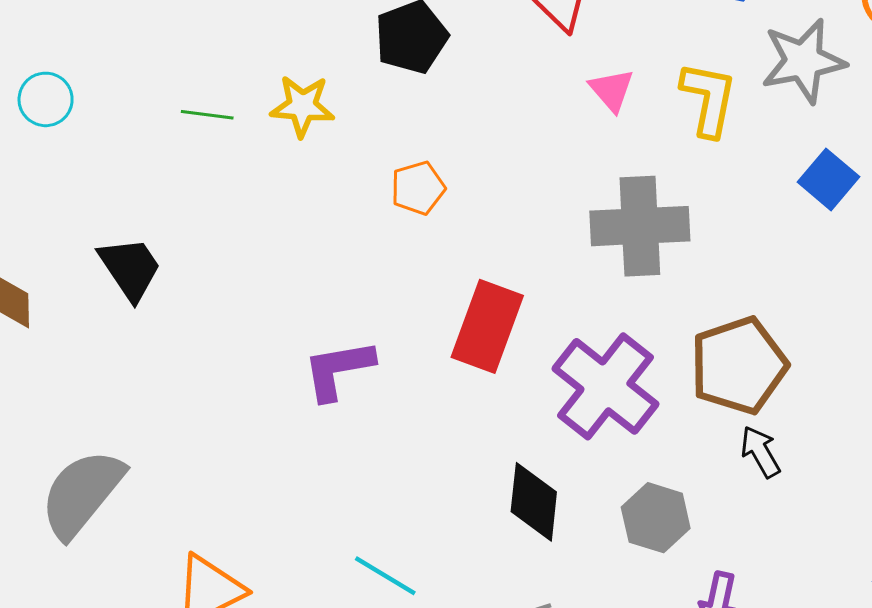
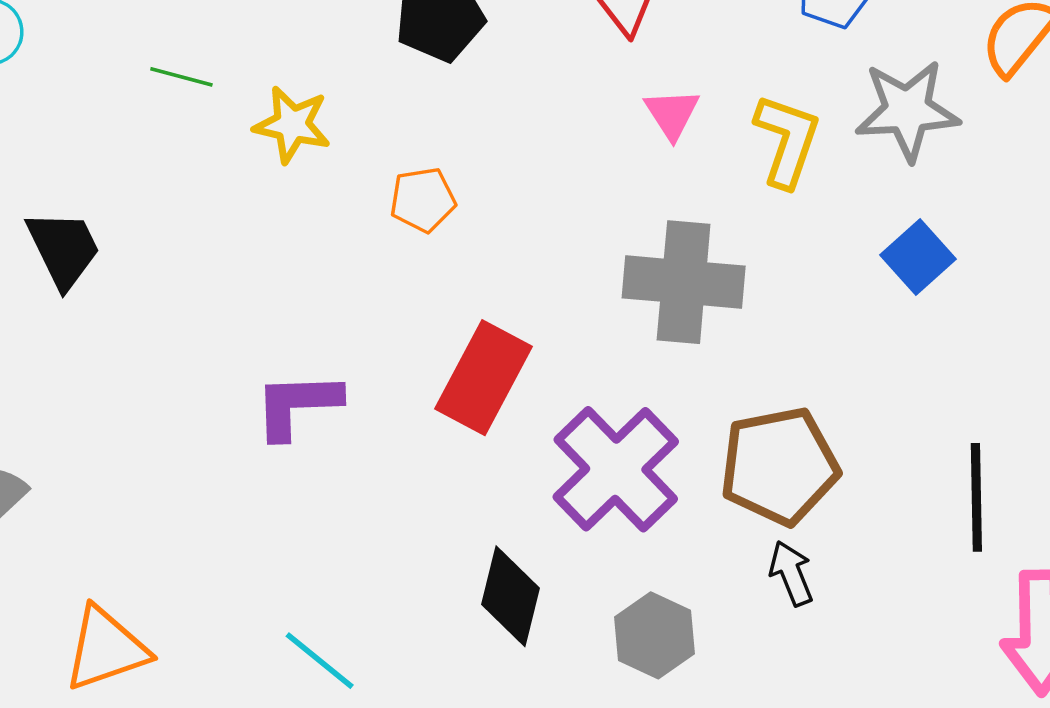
yellow star: (302, 106) -> (292, 125), moved

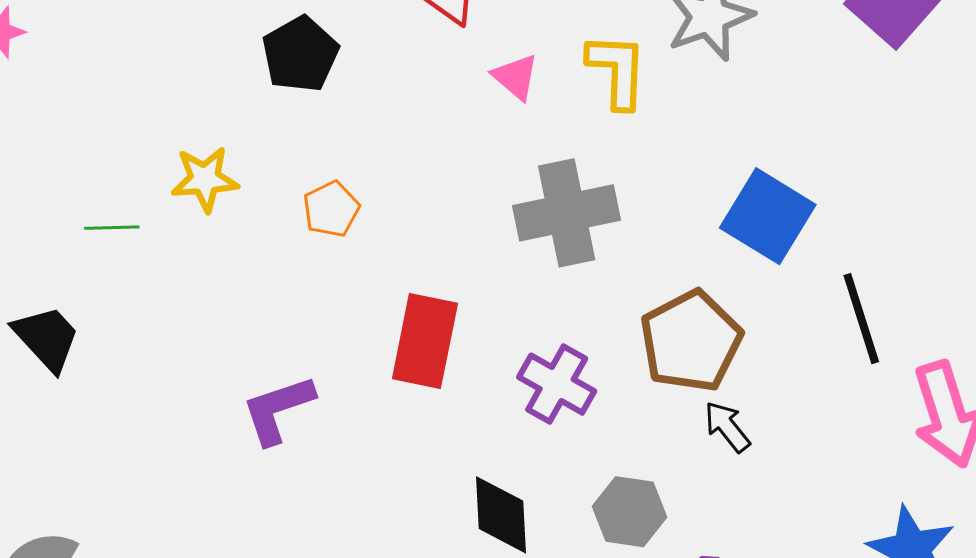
green line: (181, 77) -> (112, 228), moved
blue square: (918, 257) -> (768, 216), moved, size x1.5
purple cross: (616, 469) -> (557, 384), size x0.7

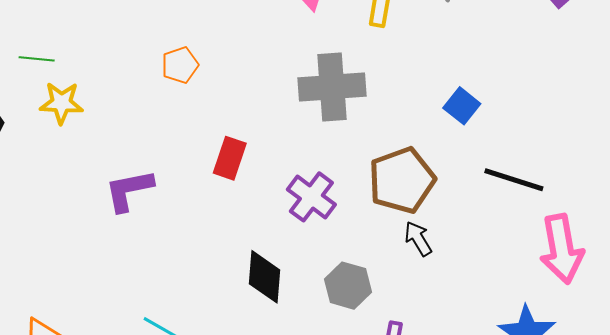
yellow star: (205, 179) -> (61, 103), moved
blue square: (768, 216) -> (462, 106), size x0.6
black line: (861, 319) -> (514, 180), turned -62
red rectangle: (425, 341) -> (230, 158), size x0.7

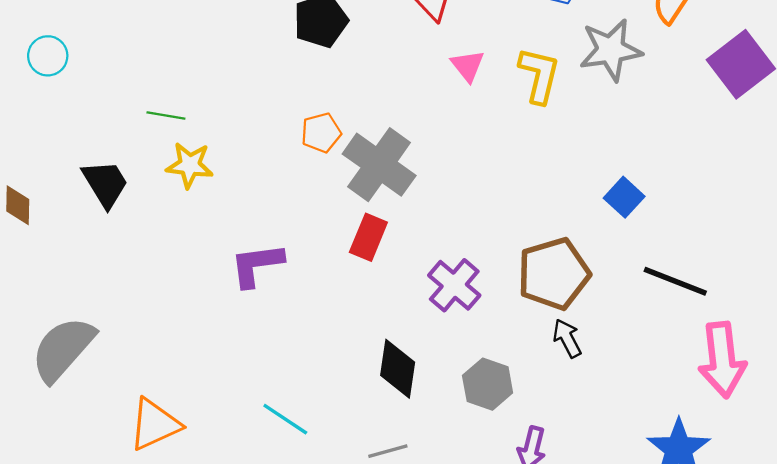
gray cross: (332, 87) -> (379, 165), moved, turned 36

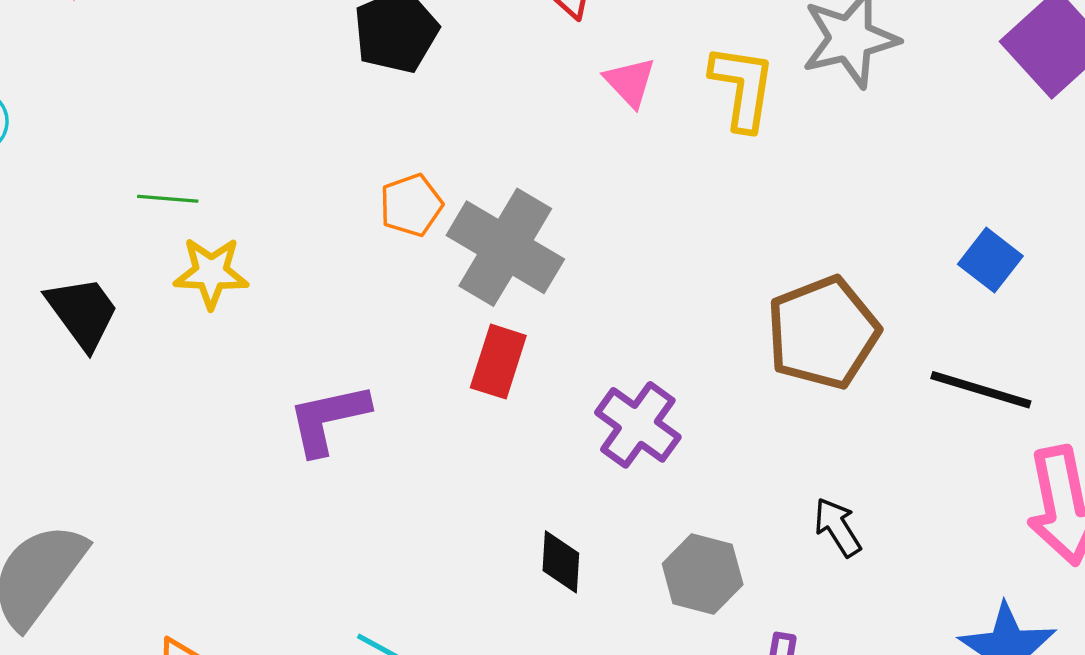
blue square: (624, 197) -> (990, 260), moved
brown pentagon: (554, 274) -> (823, 333), moved
black arrow: (567, 338) -> (838, 527), moved
black diamond: (398, 369) -> (561, 562), size x0.7

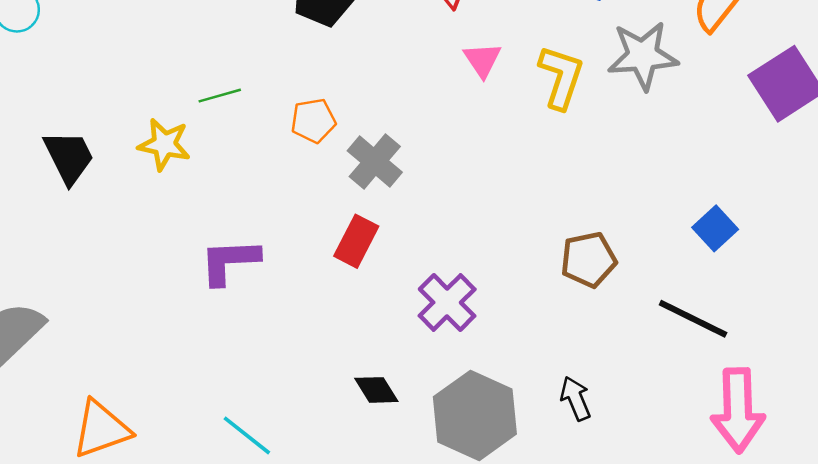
green line: (168, 199) -> (220, 96), moved, turned -30
gray cross: (505, 247) -> (375, 162), size x0.7
brown pentagon: (823, 333) -> (589, 260), size x0.7
black diamond: (561, 562) -> (376, 390), turned -45
gray hexagon: (703, 574) -> (475, 415), size x1.5

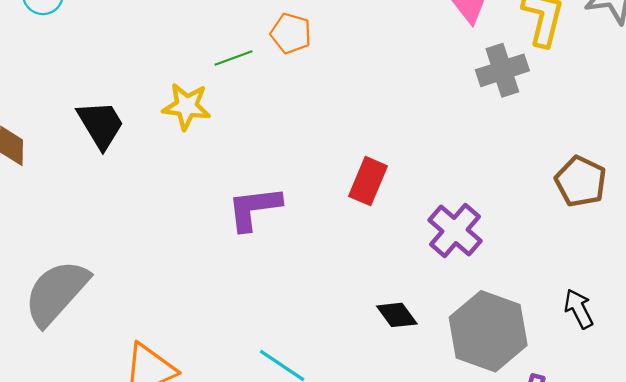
orange pentagon: (313, 121) -> (291, 33), moved, turned 30
gray cross: (375, 162) -> (502, 70), moved, turned 36
brown pentagon: (589, 260) -> (581, 181), turned -30

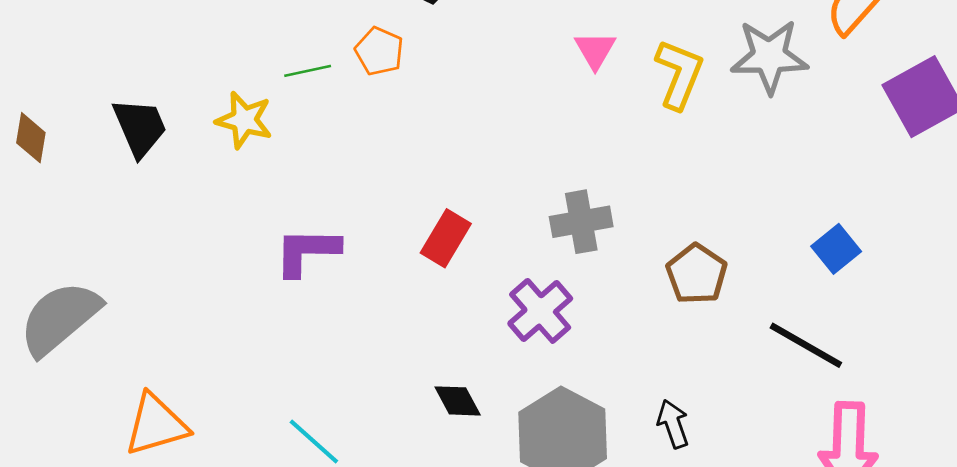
gray cross: (502, 70) -> (581, 222), moved

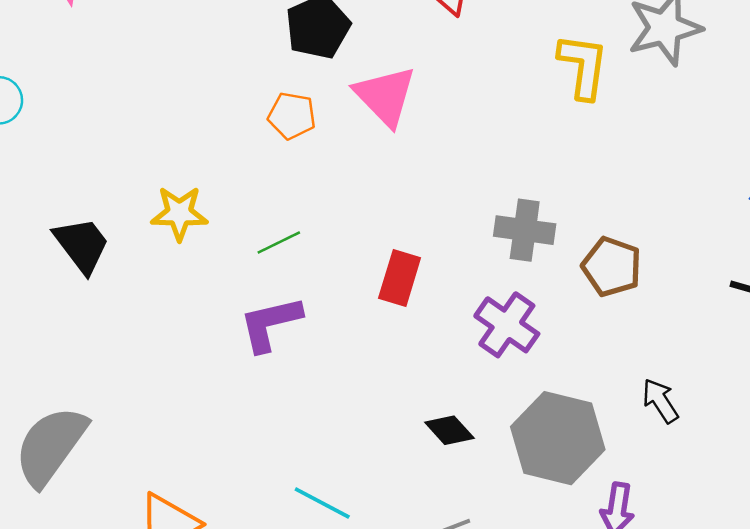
pink triangle: (595, 50) -> (385, 96), moved, size x1.6
green line: (308, 71) -> (279, 243), moved
gray cross: (581, 222) -> (525, 230), turned 32
brown pentagon: (697, 274) -> (612, 267), moved

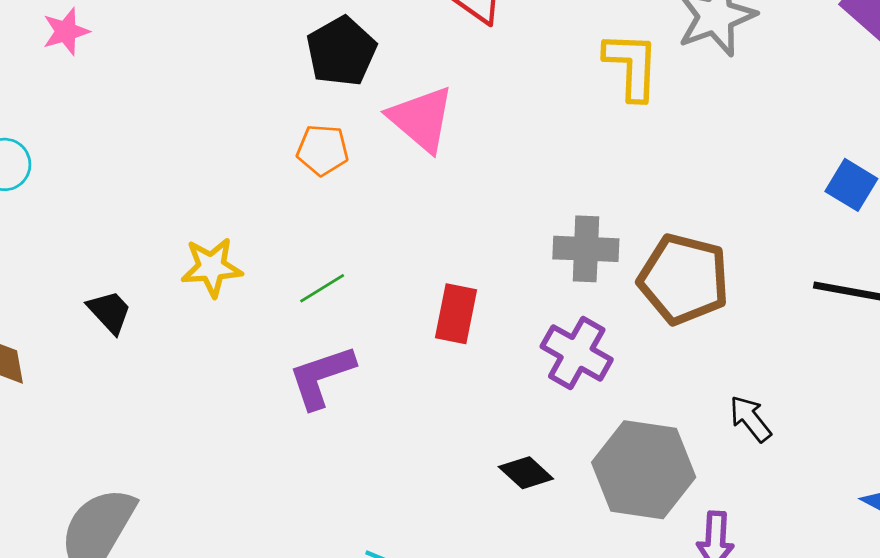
black trapezoid: (82, 245) -> (110, 312), size x0.7
brown pentagon: (612, 267) -> (684, 279), size x1.4

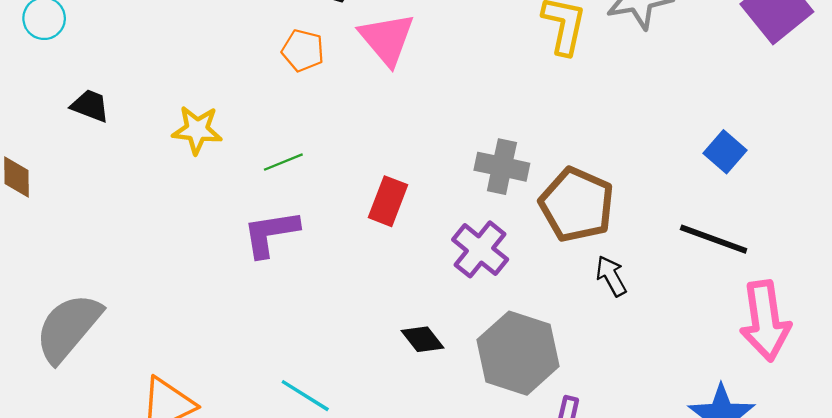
black trapezoid: (110, 312) -> (90, 106), moved, turned -36
black arrow: (750, 419) -> (611, 276), moved

